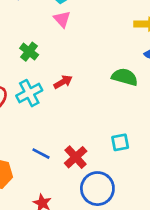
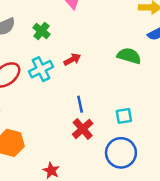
blue line: (41, 154) -> (80, 104), moved, turned 49
blue circle: (97, 189) -> (121, 153), moved

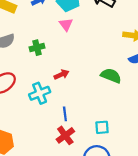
green cross: (42, 31) -> (37, 48), turned 32
cyan cross: (41, 69) -> (40, 93), moved

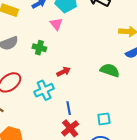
pink triangle: (66, 24) -> (56, 24), moved
green cross: (37, 48) -> (39, 48), turned 32

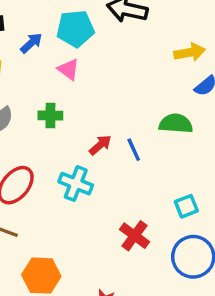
cyan cross: (44, 90) -> (76, 184), turned -30
blue line: (69, 108) -> (134, 150), moved

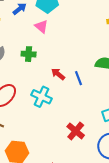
red arrow: (100, 145) -> (58, 74), turned -104

